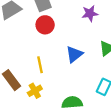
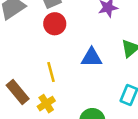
blue triangle: (74, 54) -> (92, 57), turned 42

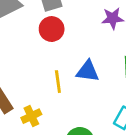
yellow line: (51, 72) -> (58, 82), moved

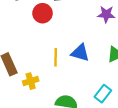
red circle: (52, 29) -> (43, 13), moved

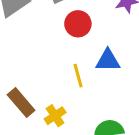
red circle: (43, 13) -> (78, 24), moved

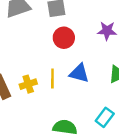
yellow cross: (55, 116) -> (28, 84), moved

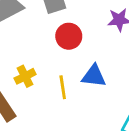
yellow cross: (28, 84) -> (25, 76), moved

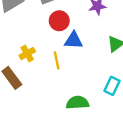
blue triangle: (94, 76) -> (74, 40), moved

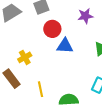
yellow line: (57, 60) -> (41, 89), moved

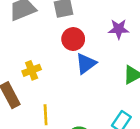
blue triangle: (65, 46) -> (86, 64), turned -48

